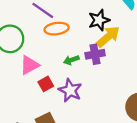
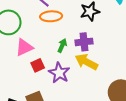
yellow arrow: (108, 37) -> (86, 62), moved, turned -115
green arrow: (71, 60) -> (62, 46), turned 128

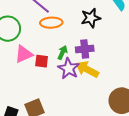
red square: (38, 65) -> (42, 61), moved, turned 32
purple star: (59, 73) -> (69, 68), moved

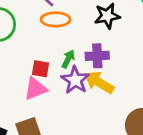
pink triangle: (24, 54) -> (36, 89), moved

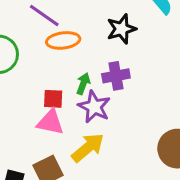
yellow arrow: (99, 82) -> (88, 148), moved, turned 116
pink triangle: (36, 89) -> (50, 122), turned 40

